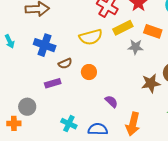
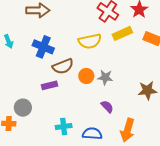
gray star: (135, 47) -> (105, 77), moved
brown semicircle: (65, 64) -> (63, 66), size x1.5
cyan cross: (69, 124) -> (64, 127), turned -35

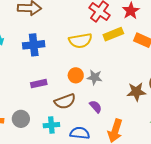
blue cross: (43, 47) -> (34, 45), turned -30
brown semicircle: (63, 66) -> (65, 101), moved
gray circle: (23, 108) -> (21, 119), moved

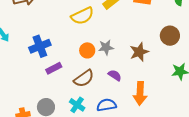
blue cross: (34, 45) -> (40, 46), moved
brown star: (136, 92) -> (139, 52), moved
cyan cross: (51, 125) -> (77, 105), turned -35

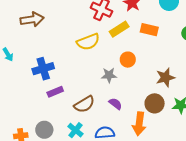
brown circle: (170, 36) -> (155, 103), moved
orange circle: (87, 50) -> (128, 60), moved
brown star: (139, 52) -> (165, 77), moved

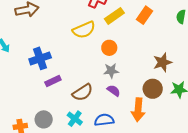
orange rectangle: (149, 30) -> (145, 15), turned -66
orange circle: (128, 60) -> (109, 48), moved
gray star: (109, 75) -> (111, 71), moved

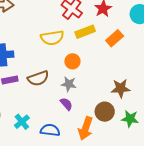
brown semicircle: (83, 92) -> (38, 78), moved

